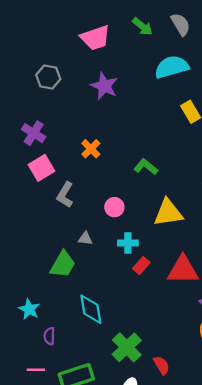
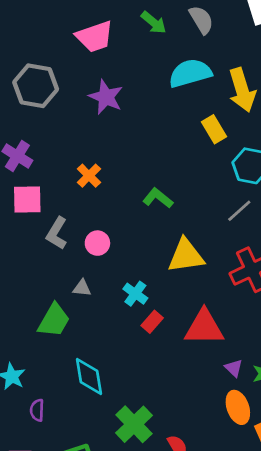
gray hexagon: (48, 77) -> (36, 86), size x1.4
pink square: (41, 168) -> (27, 200), turned 30
pink circle: (114, 207) -> (97, 243), moved
cyan cross: (128, 243) -> (135, 294), turned 36

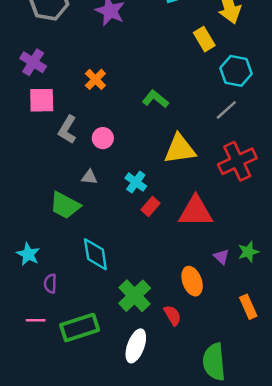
green trapezoid: (54, 320) -> (65, 205), turned 88
purple triangle: (234, 368) -> (221, 257), moved
orange ellipse: (238, 407) -> (192, 281), moved

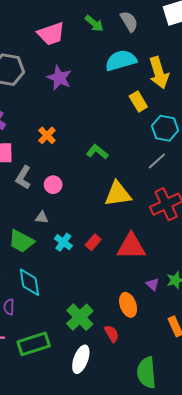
cyan cross: (136, 182) -> (63, 242), moved
cyan diamond: (95, 254) -> (29, 282), moved

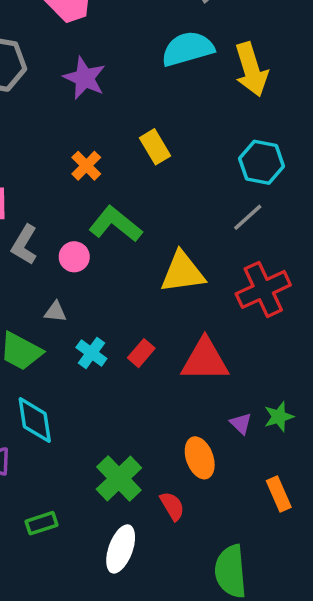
yellow rectangle: (138, 101) -> (155, 147), moved
orange cross: (47, 135) -> (86, 166), moved
green L-shape: (97, 152) -> (115, 224), moved, size x1.4
green rectangle: (34, 344) -> (42, 523), size x0.6

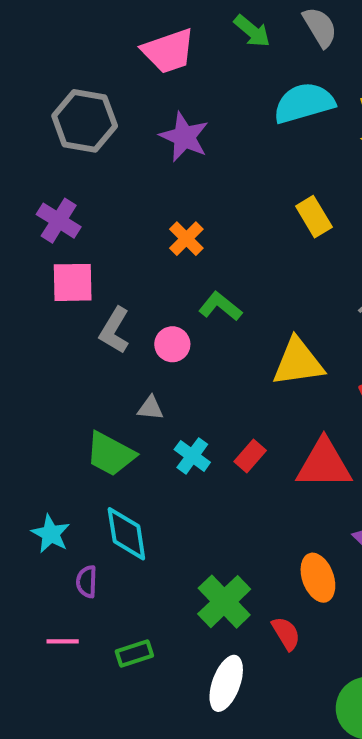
yellow rectangle: (155, 147) -> (314, 217), moved
green L-shape: (115, 224) -> (220, 306), size x0.7

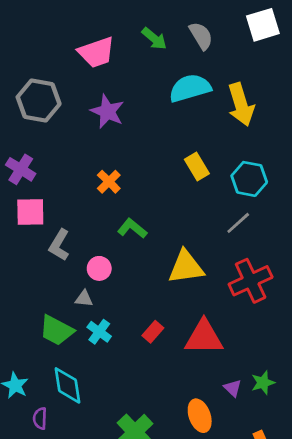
pink circle: (172, 344) -> (99, 268), moved
cyan cross: (192, 456) -> (99, 332), moved

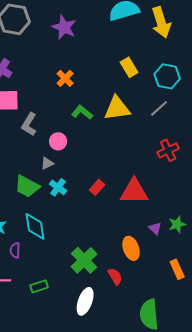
yellow triangle: (186, 267) -> (117, 108), moved
red cross: (251, 281) -> (168, 150), size x0.7
gray triangle: (84, 299) -> (47, 163), turned -32

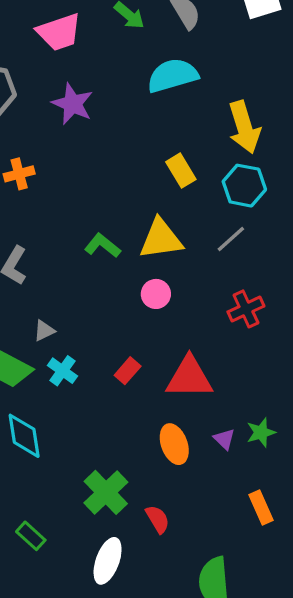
yellow arrow: (161, 22) -> (244, 127), moved
orange cross: (65, 78) -> (19, 174), moved, turned 30
pink circle: (58, 141) -> (156, 294), moved
orange ellipse: (131, 248) -> (174, 444), moved
green rectangle: (39, 286) -> (31, 536), turned 60

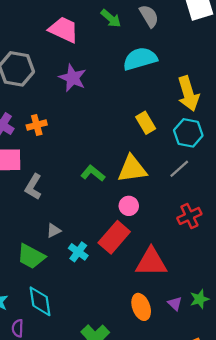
pink trapezoid: (59, 32) -> (64, 30), turned -136
cyan cross: (62, 371) -> (78, 252), moved
red rectangle: (128, 371) -> (114, 237), moved, size x1.8

